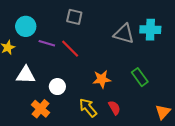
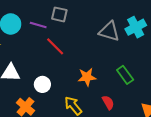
cyan cross: (150, 30) -> (136, 27), turned -30
purple line: (47, 43) -> (38, 25), moved
red semicircle: (114, 108) -> (108, 102), moved

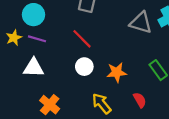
purple line: (38, 25) -> (37, 39), moved
white circle: (42, 84) -> (84, 67), moved

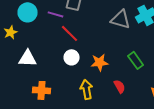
purple line: (37, 39) -> (56, 14), moved
yellow arrow: (102, 103) -> (87, 89), turned 30
orange cross: (50, 105) -> (42, 90), turned -36

